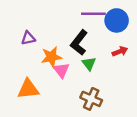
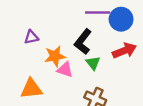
red arrow: (120, 51) -> (124, 51), size x1.5
pink triangle: (61, 70) -> (65, 70), turned -35

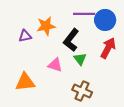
red arrow: (124, 51) -> (108, 48), turned -40
orange star: (55, 56) -> (46, 26), moved

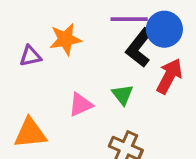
black L-shape: (71, 40) -> (139, 48), moved
pink triangle: (55, 65) -> (81, 105), turned -42

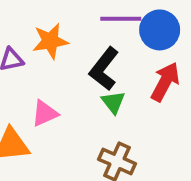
black L-shape: (139, 48) -> (104, 69), moved
pink triangle: (81, 105) -> (45, 113), moved

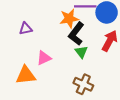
orange star: (50, 41) -> (69, 19), moved

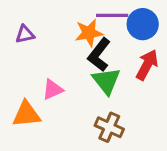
purple triangle: (26, 29) -> (25, 34), moved
green triangle: (81, 52) -> (106, 81), size x1.5

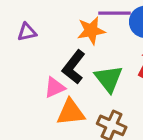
black L-shape: (99, 55) -> (74, 67), moved
orange triangle: (26, 114) -> (71, 112), moved

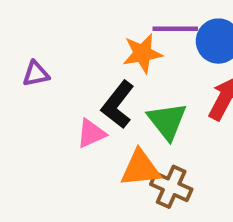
purple triangle: (27, 32) -> (36, 74), moved
orange triangle: (71, 112) -> (140, 168), moved

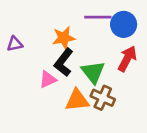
orange star: (142, 53) -> (64, 38), moved
brown cross: (171, 187) -> (103, 98), moved

